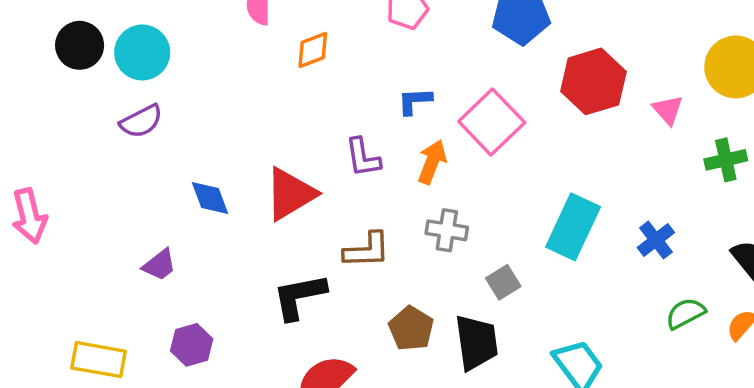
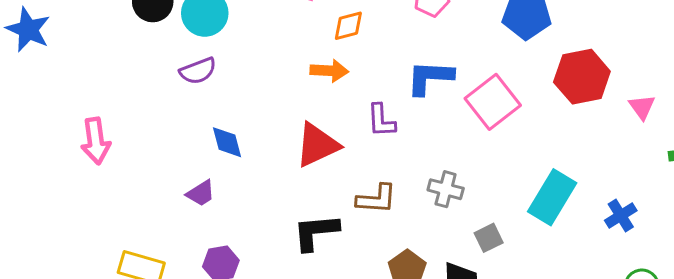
blue L-shape: (415, 101) -> (430, 78), size x1.6
orange arrow: (432, 162) -> (329, 71), moved, turned 66
blue diamond: (210, 198) -> (227, 142), moved

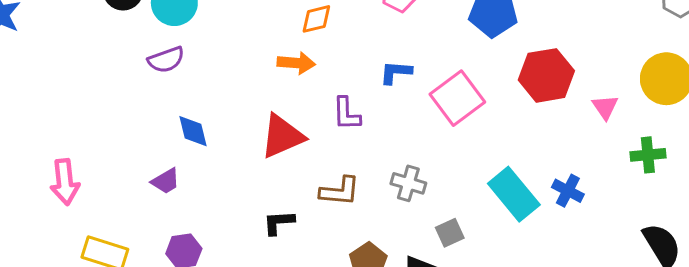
blue L-shape: (430, 78) -> (396, 72), size x0.7
pink arrow: (96, 141) -> (65, 182), moved
cyan rectangle: (552, 197) -> (514, 194), turned -72
blue cross: (621, 216) -> (568, 191), moved, turned -32
black L-shape: (316, 232) -> (279, 222), size x0.7

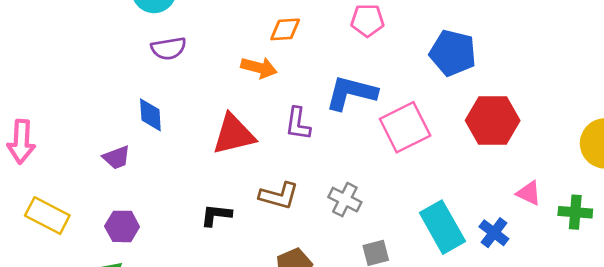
purple semicircle: (166, 60) -> (169, 48), moved
blue L-shape: (396, 72) -> (351, 93), size x1.6
pink triangle: (605, 107) -> (529, 193), moved, turned -40

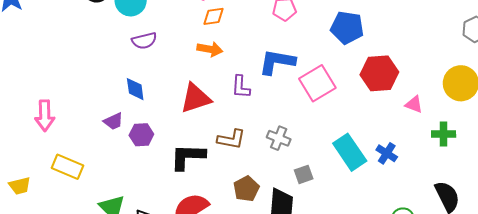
orange diamond: (285, 29) -> (214, 16), moved
pink triangle: (529, 193) -> (414, 104), moved
black L-shape: (216, 215) -> (188, 157), size x1.6
purple hexagon: (122, 226) -> (141, 135), moved

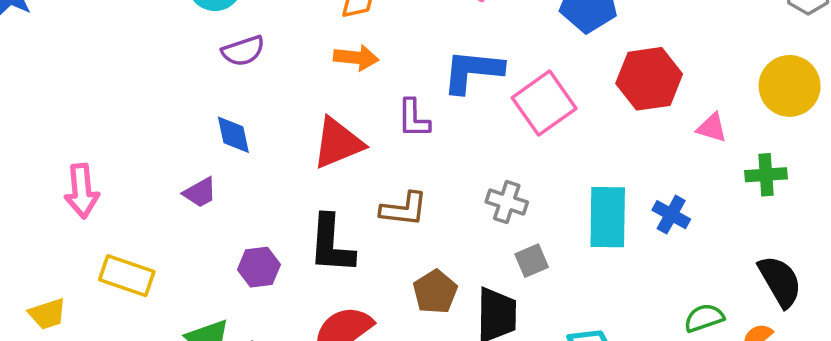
purple hexagon: (141, 135) -> (259, 267), moved
gray cross: (279, 138) -> (507, 202), moved
cyan rectangle: (350, 152) -> (608, 217), turned 39
black L-shape: (188, 157) -> (331, 244), turned -84

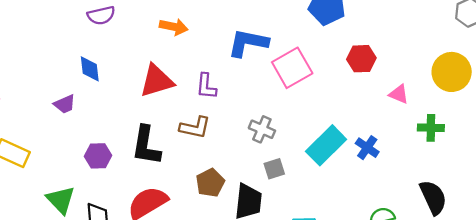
red hexagon: (649, 79) -> (361, 59), size x0.7
purple L-shape: (414, 118) -> (206, 86), moved
cyan rectangle: (608, 217) -> (326, 145), turned 39

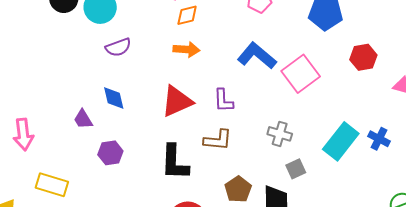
blue L-shape: (248, 43) -> (257, 56), turned 36
purple trapezoid: (65, 104) -> (83, 119), moved, turned 90
purple hexagon: (98, 156) -> (110, 153), moved

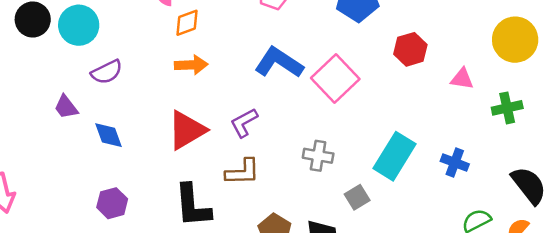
purple L-shape: (223, 101) -> (244, 123), turned 70
purple trapezoid: (83, 119) -> (66, 107), moved
blue cross: (379, 139) -> (455, 163), moved
gray square: (296, 169) -> (357, 197), moved

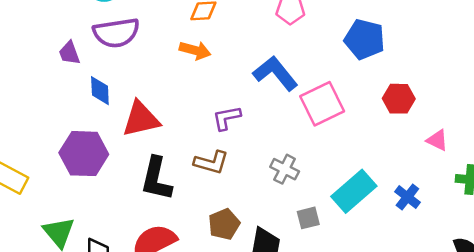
purple semicircle: (107, 72) -> (116, 33), size x1.5
red triangle: (187, 130) -> (141, 119), moved
blue cross: (455, 163) -> (407, 197), moved
purple hexagon: (112, 203) -> (84, 154), size x1.6

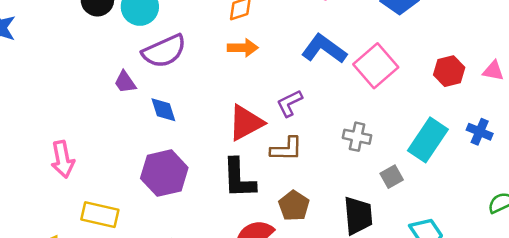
red hexagon: (399, 99) -> (449, 71), moved
red triangle: (141, 119) -> (246, 123), moved
brown pentagon: (224, 224) -> (294, 206), moved

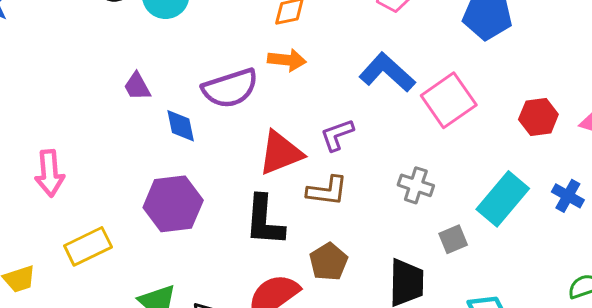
purple semicircle: (164, 51) -> (230, 88), moved
yellow rectangle: (100, 215) -> (88, 246), turned -45

